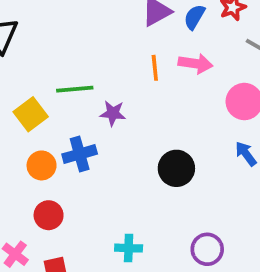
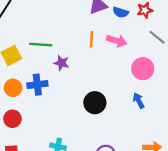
blue semicircle: (194, 17) -> (121, 12), turned -112

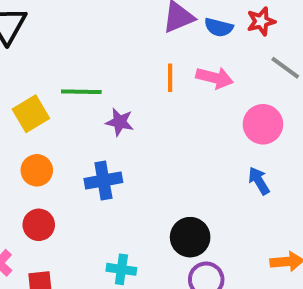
blue cross: (37, 85) -> (103, 181), moved
black circle: (95, 103) -> (190, 237), moved

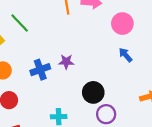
green line: (81, 92) -> (20, 23), turned 55
purple star: (120, 122) -> (66, 62), moved

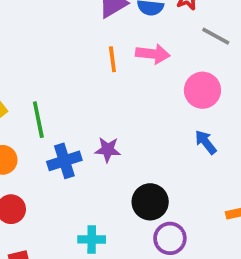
green line: (20, 23) -> (38, 120), moved, turned 30

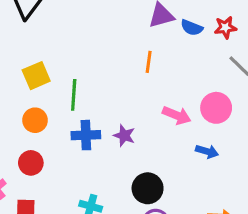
pink arrow: (153, 54) -> (177, 115), moved
blue arrow: (206, 142) -> (207, 151), turned 130

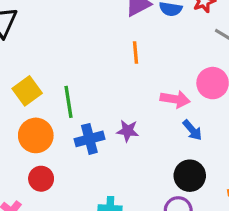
orange circle: (35, 120) -> (36, 135), size x1.4
blue arrow: (207, 151) -> (192, 130), moved, turned 45
black circle: (148, 188) -> (190, 176), moved

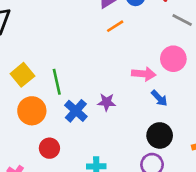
orange line: (135, 52) -> (115, 26), moved, turned 66
blue cross: (89, 139) -> (76, 111), turned -30
red circle: (41, 179) -> (49, 148), moved

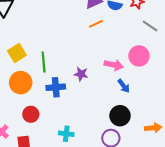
purple star: (107, 102) -> (81, 74), moved
blue cross: (76, 111) -> (56, 87), turned 36

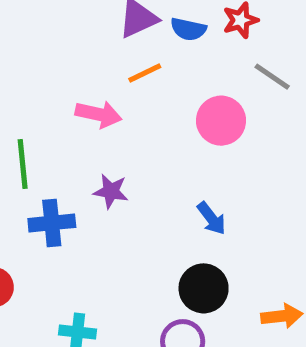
pink circle: (139, 56) -> (221, 121), moved
pink arrow: (114, 65) -> (98, 114), moved

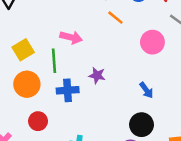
orange line: (145, 73) -> (115, 18), turned 63
pink arrow: (98, 114) -> (71, 37), moved

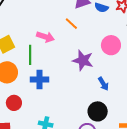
orange line: (115, 18) -> (71, 24), moved
purple star: (97, 75) -> (83, 60), moved, size x1.5

